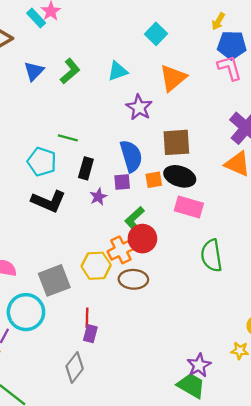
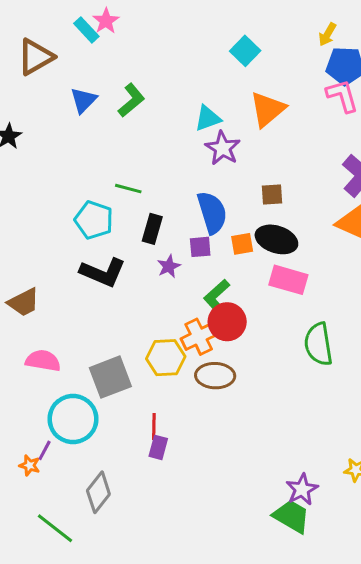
cyan triangle: (118, 71) -> (208, 118), moved
brown square: (176, 142) -> (272, 195), size x0.6
gray diamond: (75, 368) -> (98, 492), moved

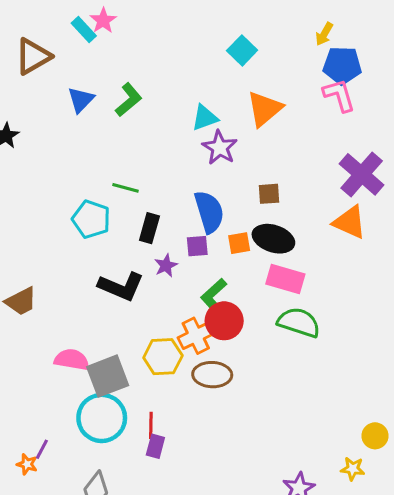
black L-shape: (103, 272) -> (121, 286), moved
green semicircle: (318, 344) -> (299, 322), moved, turned 117
pink semicircle: (43, 361) -> (72, 360), moved
cyan circle: (73, 419) -> (102, 418), moved

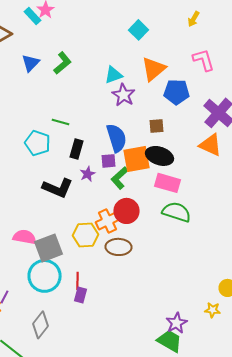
blue pentagon: (342, 65) -> (176, 92), moved
orange square: (239, 243) -> (136, 159), size x1.8
green L-shape: (214, 295) -> (120, 178), moved

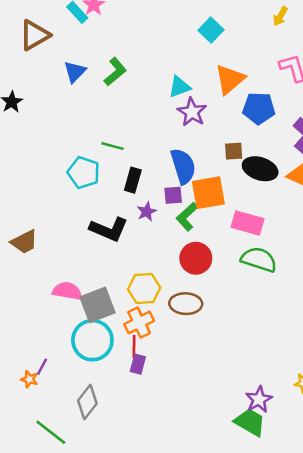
black ellipse: (160, 156) -> (260, 169), moved
orange cross: (108, 221) -> (139, 323), moved

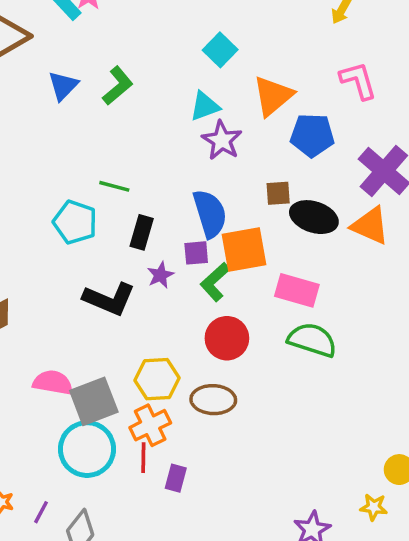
cyan square: (211, 30) -> (220, 50), moved
purple rectangle: (138, 364) -> (176, 478), moved
purple line: (42, 367) -> (41, 512), moved

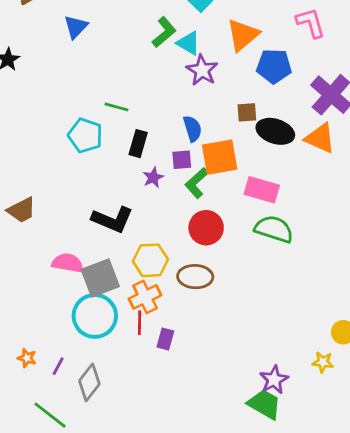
green L-shape: (118, 86) -> (164, 32), moved
cyan triangle: (205, 106) -> (188, 43), turned 50
blue semicircle: (210, 214) -> (193, 129), size x0.7
black L-shape: (109, 299) -> (112, 220), moved

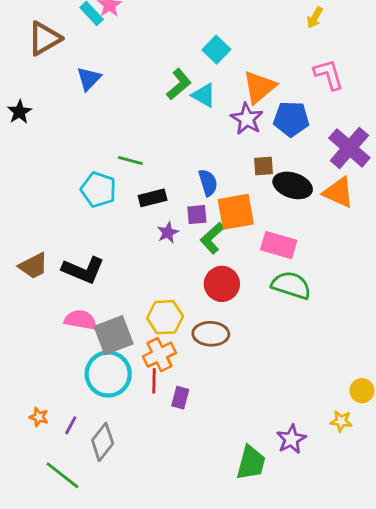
purple star: (202, 70) -> (247, 119), moved
black rectangle: (138, 144) -> (153, 198), turned 60
black L-shape: (112, 220) -> (83, 270), moved
green trapezoid: (264, 404) -> (251, 463), moved, turned 75

